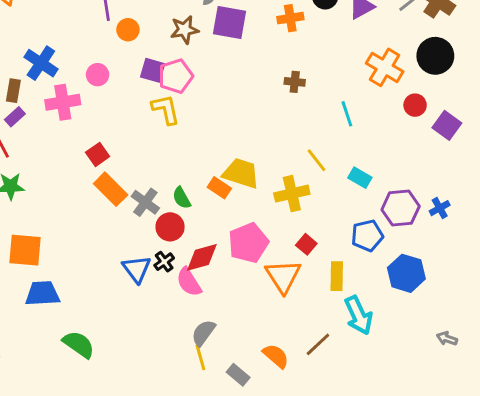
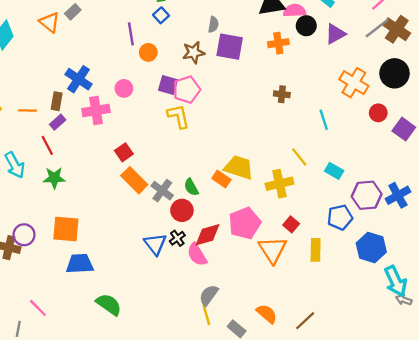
blue cross: (440, 208) -> (398, 195), size x1.5
cyan arrow: (359, 315) -> (396, 281), moved
brown line: (318, 344) -> (305, 321), moved

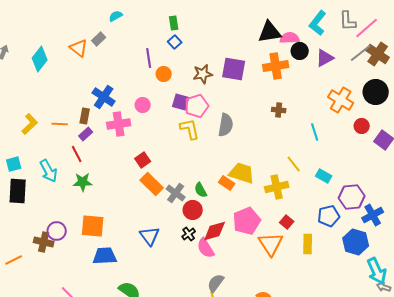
gray semicircle: (213, 25) -> (226, 125), moved, size x1.6
orange cross: (278, 43) -> (276, 66), size x1.4
blue cross: (398, 195) -> (373, 215), moved
blue triangle: (155, 244) -> (150, 236), moved

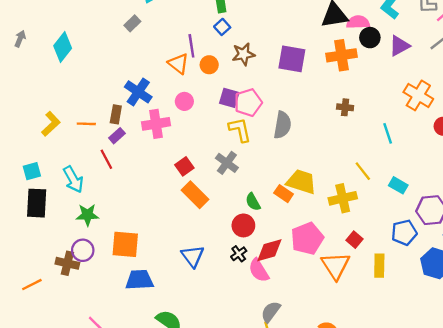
orange triangle: (79, 48) -> (178, 64), moved
brown star: (203, 74) -> (243, 54), moved
green star: (83, 182) -> (87, 215), moved
gray cross: (176, 193) -> (227, 163), moved

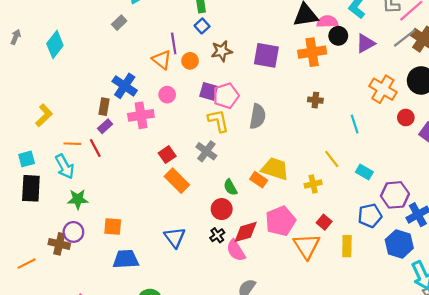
orange line: (86, 124) -> (72, 144), moved
yellow cross: (343, 198) -> (313, 184), size x0.7
orange square: (125, 244) -> (113, 226), size x0.7

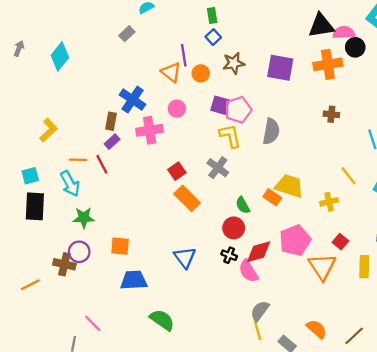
black cross: (217, 235) -> (229, 255), turned -32

